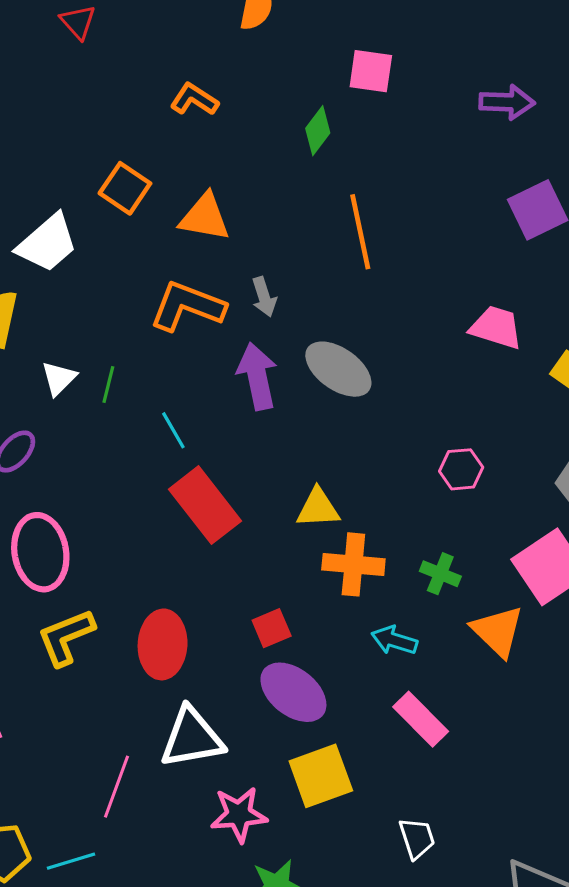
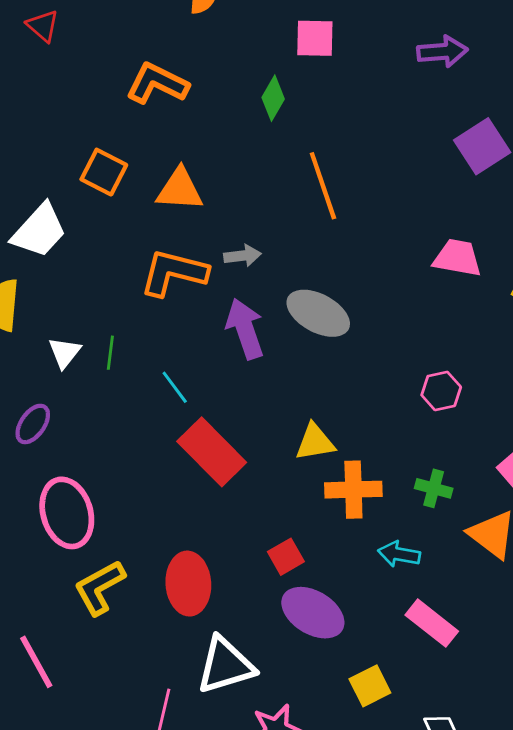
orange L-shape: (194, 99) -> (157, 83), size x1.4
gray arrow: (264, 297) -> (242, 256), turned -72
yellow square: (321, 776) -> (370, 686), moved, size x0.7

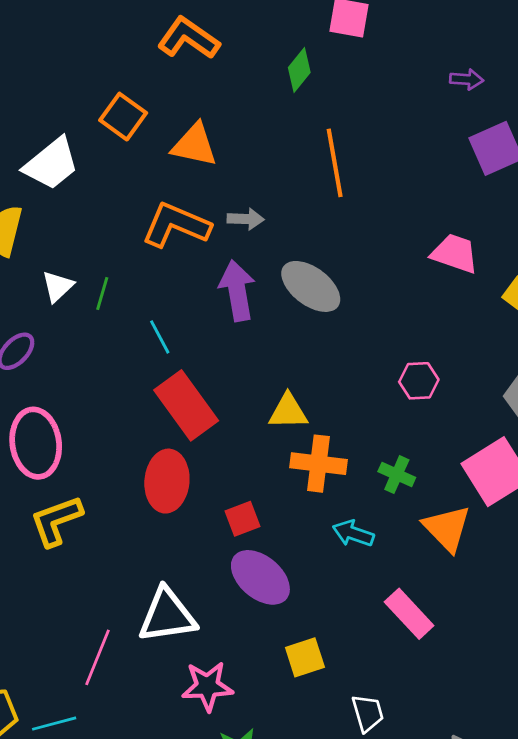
purple arrow: (442, 52) -> (467, 79), moved, size x0.7
red ellipse: (188, 584) -> (167, 481), moved
pink rectangle: (432, 623) -> (409, 614), moved

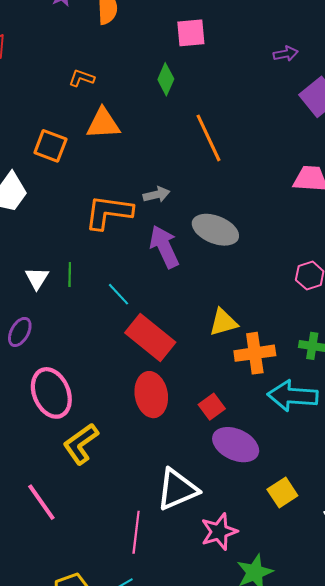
orange L-shape: (188, 38) -> (82, 78), size x0.6
orange triangle: (194, 145) -> (103, 123), moved
cyan arrow: (353, 533) -> (293, 396), size x1.6

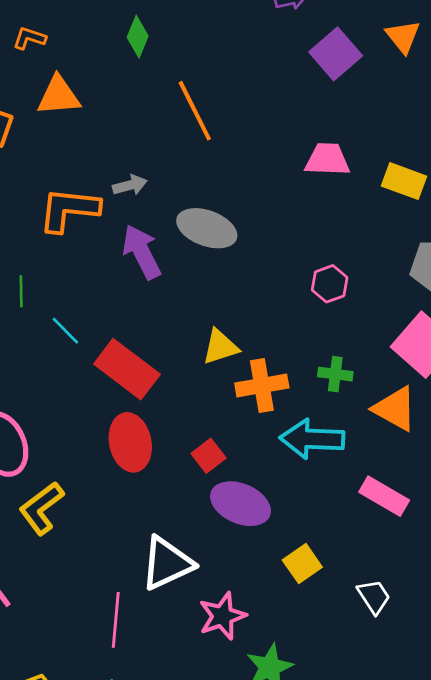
cyan line: (119, 294) -> (65, 331), moved

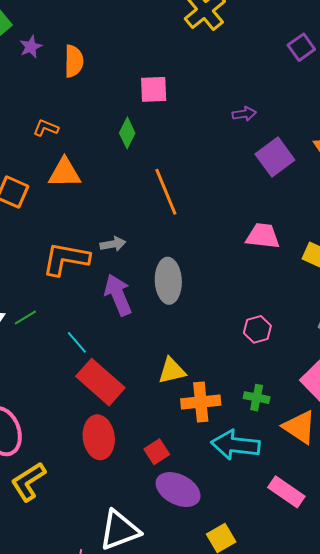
gray ellipse: (207, 228) -> (168, 281), turned 63
green line: (21, 291) -> (25, 318), turned 55
cyan line: (65, 331) -> (77, 342), moved

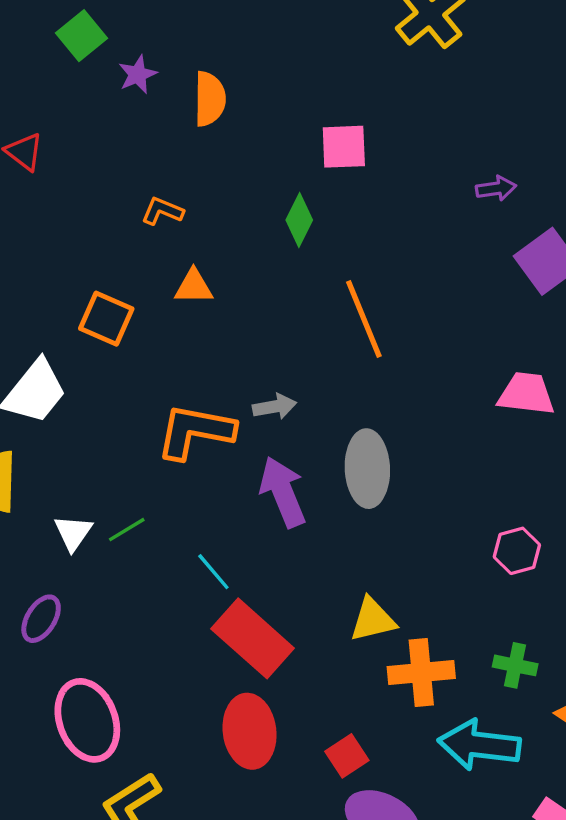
orange triangle: (65, 173) -> (194, 287), size x0.7

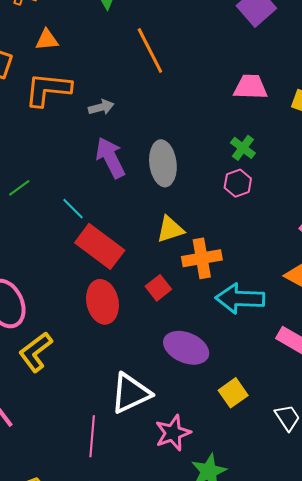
orange L-shape: (195, 431) -> (48, 89), moved
gray ellipse: (367, 469) -> (163, 163), moved
pink hexagon: (517, 551) -> (238, 183), moved
green cross: (515, 665) -> (243, 148), moved, turned 30
red square: (347, 756) -> (158, 288), moved

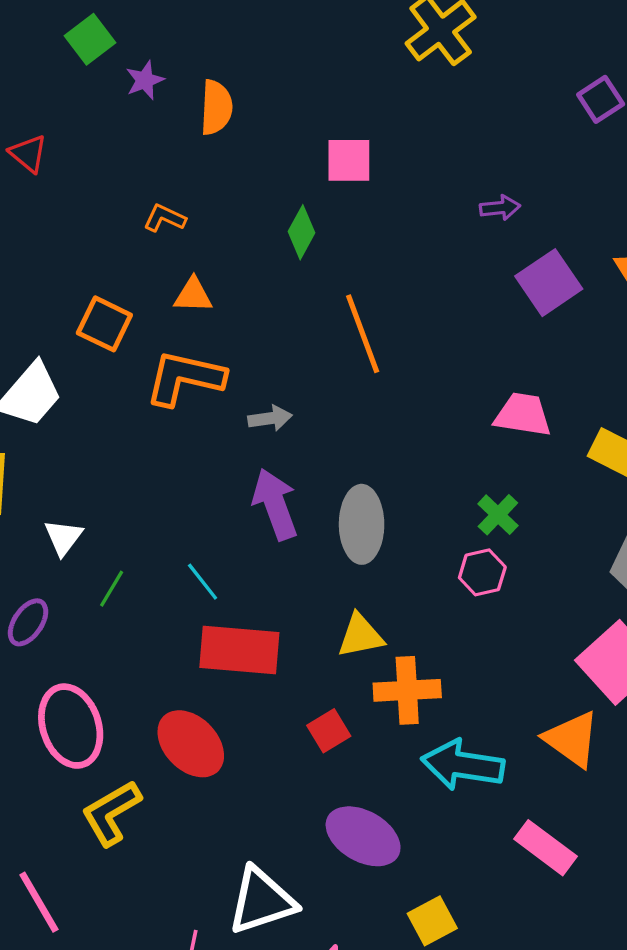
green line: (19, 188) -> (112, 589), moved, turned -30
red rectangle: (100, 246) -> (239, 650), turned -39
red ellipse: (102, 302) -> (191, 744), moved, turned -39

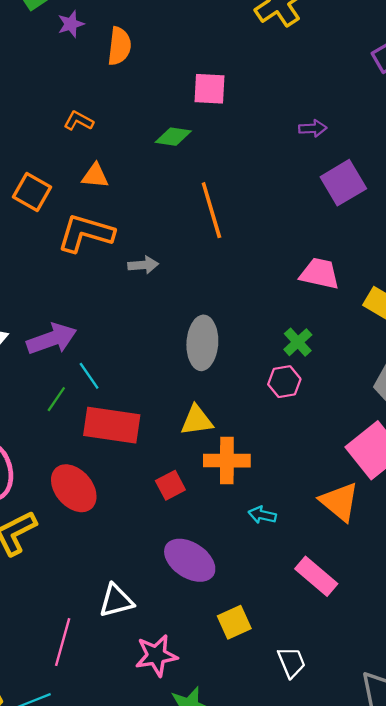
green diamond: (301, 232) -> (173, 137), turned 66
purple arrow: (275, 504) -> (52, 339), moved, turned 87
green line: (112, 589) -> (56, 399), moved
cyan arrow: (463, 765) -> (262, 515), size x0.5
white triangle: (262, 901) -> (116, 601), size x0.7

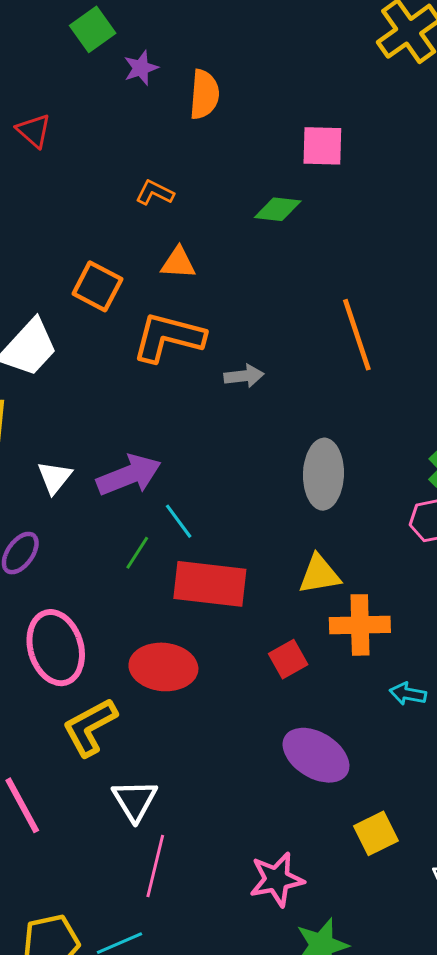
orange line: (211, 210) -> (357, 335), moved
red ellipse: (74, 488) -> (163, 667), turned -42
white triangle: (116, 601) -> (135, 800), moved, turned -45

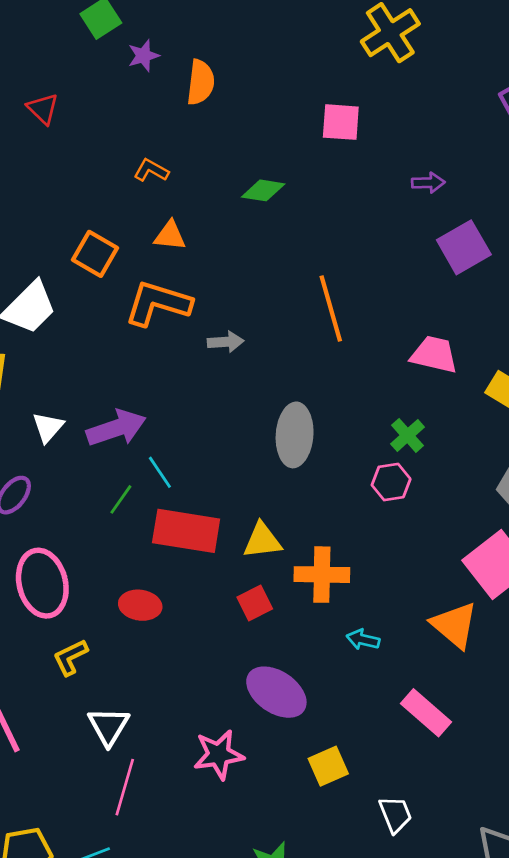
pink square: (322, 146) -> (341, 122), moved
yellow triangle: (319, 574) -> (262, 541), moved
red ellipse: (163, 667) -> (140, 605), size x0.7
yellow L-shape: (90, 727) -> (70, 657), size x0.7
pink star: (277, 879) -> (219, 755), moved

